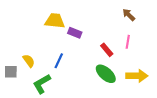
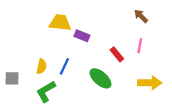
yellow semicircle: (29, 61) -> (41, 66), moved, turned 48
green ellipse: (106, 74) -> (100, 78), moved

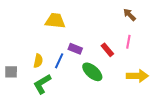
purple rectangle: (82, 36) -> (75, 49), moved

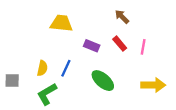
brown arrow: (129, 15) -> (122, 17), moved
purple rectangle: (75, 49) -> (92, 46), moved
red rectangle: (107, 50) -> (120, 44), moved

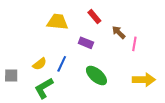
brown arrow: (122, 17) -> (119, 32), moved
red rectangle: (120, 44) -> (94, 17), moved
yellow semicircle: (42, 68) -> (40, 64), turned 40

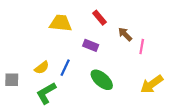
yellow arrow: (144, 80) -> (152, 84), turned 145

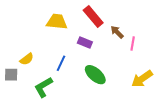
red rectangle: (100, 18) -> (93, 17), size x1.5
yellow semicircle: (42, 68) -> (27, 59), moved

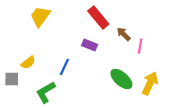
yellow trapezoid: (57, 22) -> (40, 16), moved, turned -60
green ellipse: (95, 75) -> (121, 79), moved
yellow arrow: (142, 79) -> (150, 83), turned 150

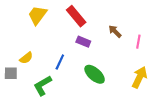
red rectangle: (98, 18) -> (76, 16), moved
pink line: (140, 46) -> (138, 42), moved
green ellipse: (121, 79) -> (95, 74), moved

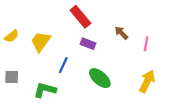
yellow trapezoid: (37, 15) -> (41, 42), moved
yellow semicircle: (26, 58) -> (12, 36), moved
green L-shape: (43, 85) -> (45, 90), turned 45

